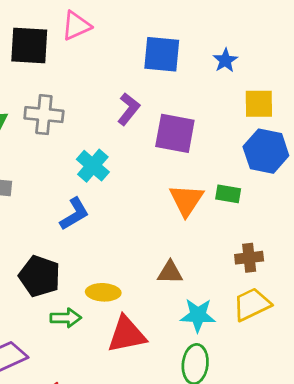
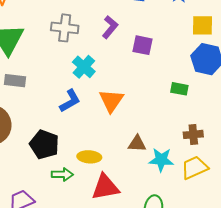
gray cross: (44, 115) -> (65, 28), moved
purple square: (175, 133) -> (143, 45), size x0.7
orange triangle: (186, 200) -> (111, 101), moved
cyan star: (198, 315) -> (161, 160), moved

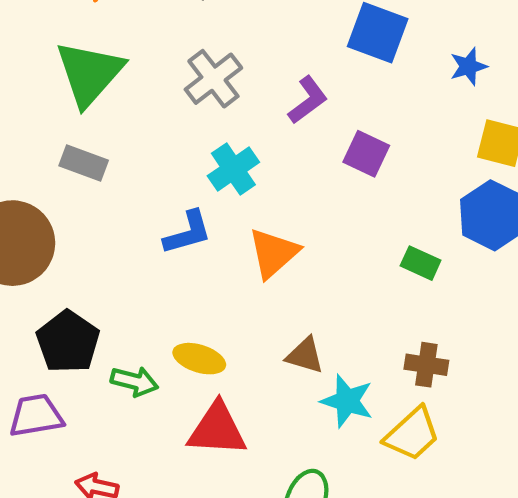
gray cross: (65, 28) -> (213, 79), turned 32
black pentagon: (44, 144) -> (68, 342), moved
yellow trapezoid: (194, 168) -> (412, 434), turned 148

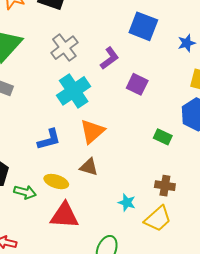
cyan cross: (233, 169) -> (74, 91), size x1.4
blue L-shape: (188, 233) -> (49, 139), moved
brown triangle: (305, 355) -> (89, 167), moved
cyan star: (347, 401) -> (127, 203), size x0.7

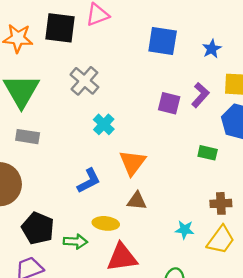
purple L-shape: (110, 58) -> (200, 95), moved
cyan cross: (74, 91) -> (104, 124), size x0.6

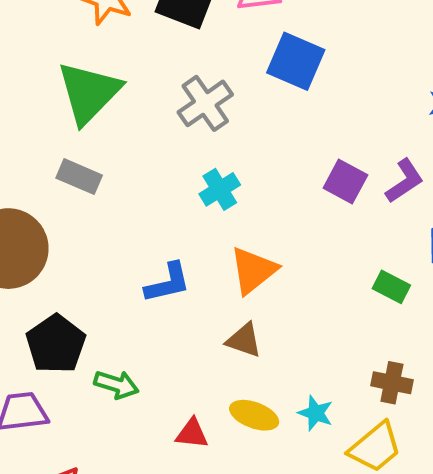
blue square: (163, 41) -> (296, 61), moved
yellow ellipse: (106, 223) -> (254, 415), moved
red triangle: (122, 257) -> (192, 434), size x0.6

